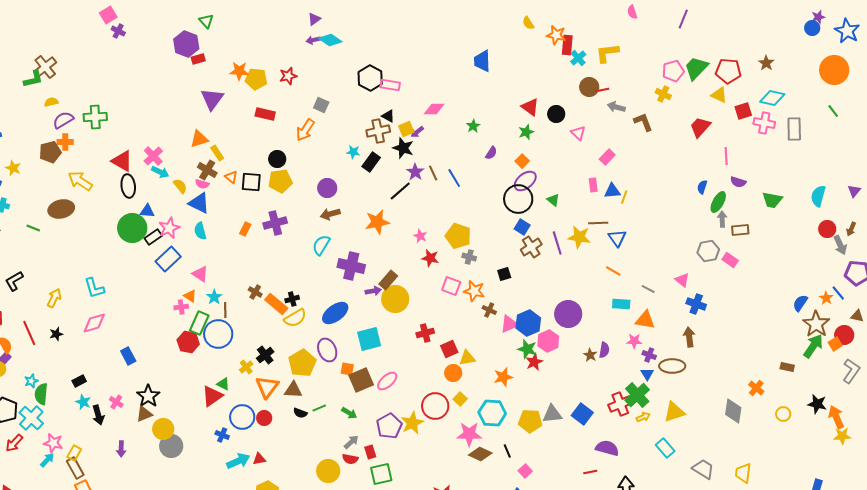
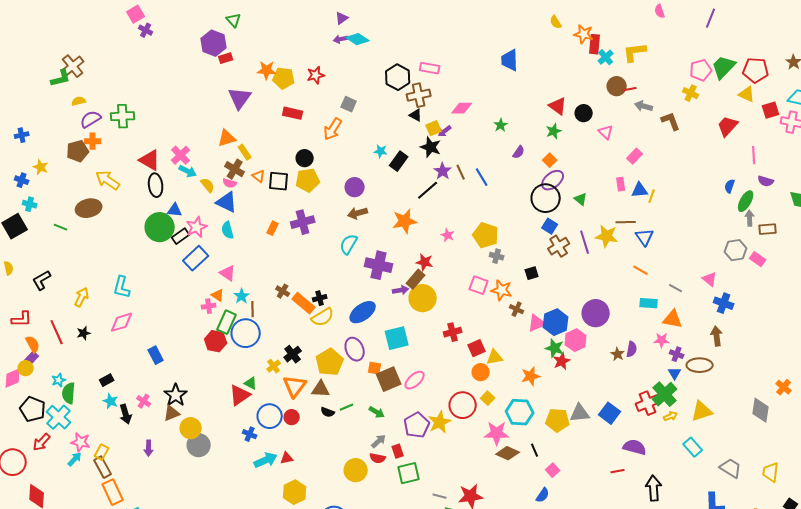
pink rectangle: (390, 85) -> (430, 68), moved
brown cross: (378, 131) -> (419, 95), moved
red star: (430, 258) -> (425, 262), moved
cyan L-shape: (94, 288) -> (122, 287), turned 30

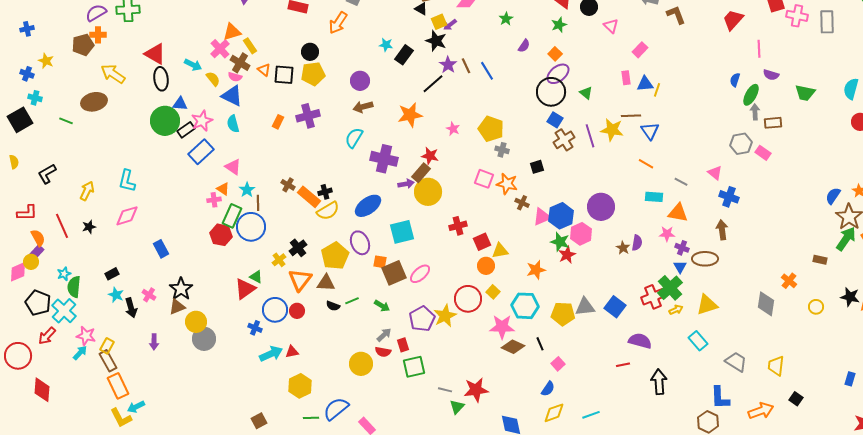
pink cross: (181, 155) -> (220, 49), moved

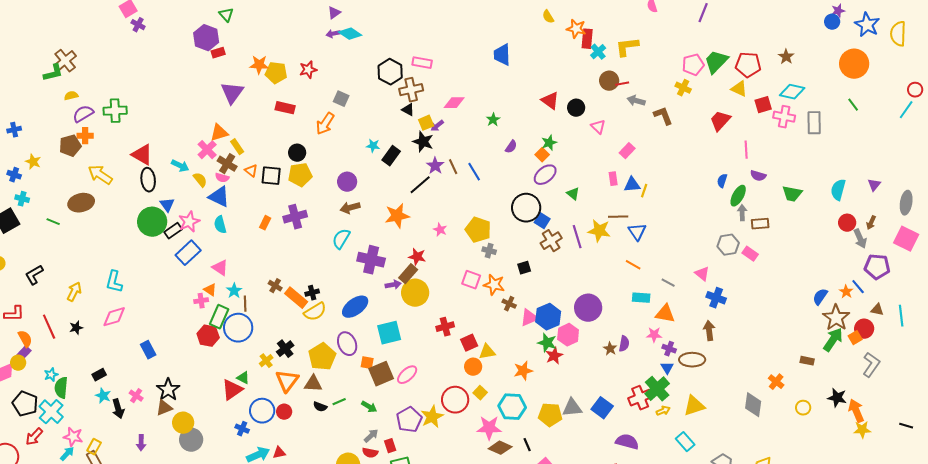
green star: (559, 25) -> (549, 143), moved
black circle: (551, 92) -> (526, 208), moved
blue triangle: (180, 104) -> (167, 205), turned 49

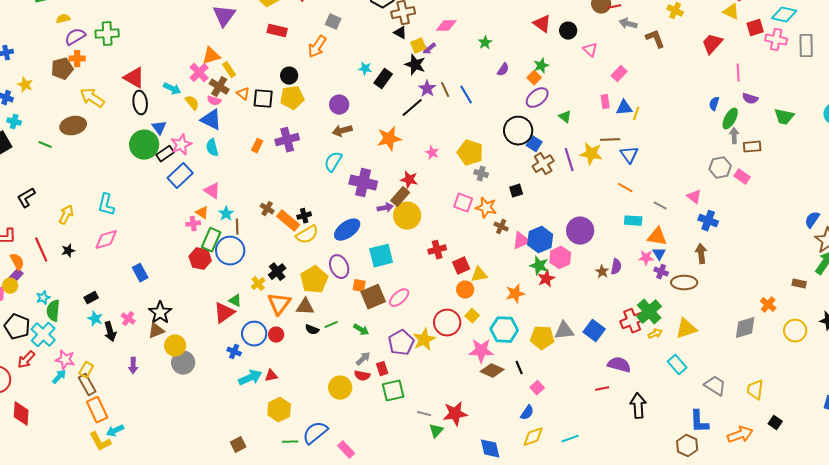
blue triangle: (667, 368) -> (659, 254), moved
gray diamond: (753, 405) -> (745, 328), turned 65
yellow circle: (803, 408) -> (795, 331), size x1.5

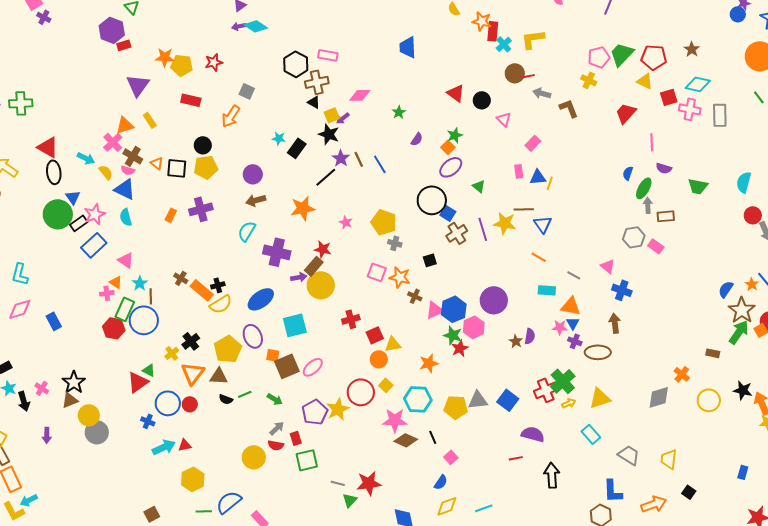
yellow rectangle: (229, 70) -> (150, 120), moved
blue rectangle: (140, 273) -> (54, 321), moved

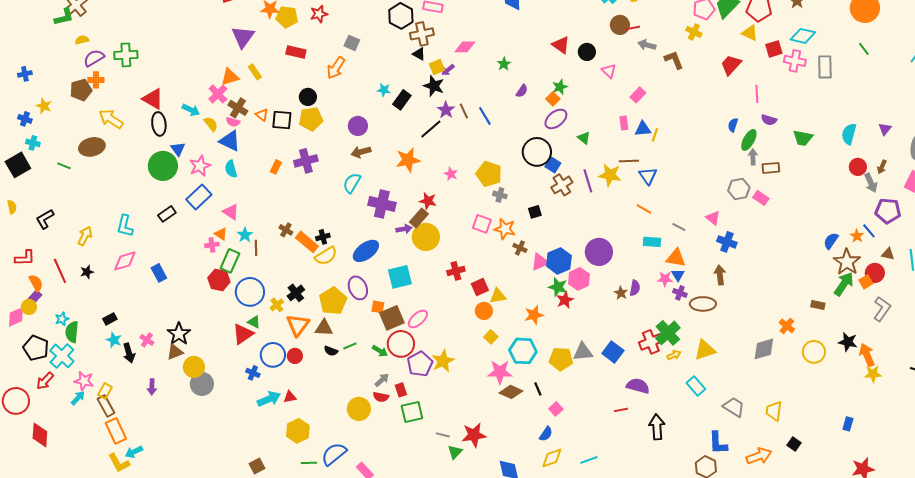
black rectangle: (79, 223) -> (167, 214), moved
blue circle: (144, 320) -> (250, 292), moved
red circle: (361, 392) -> (401, 344), moved

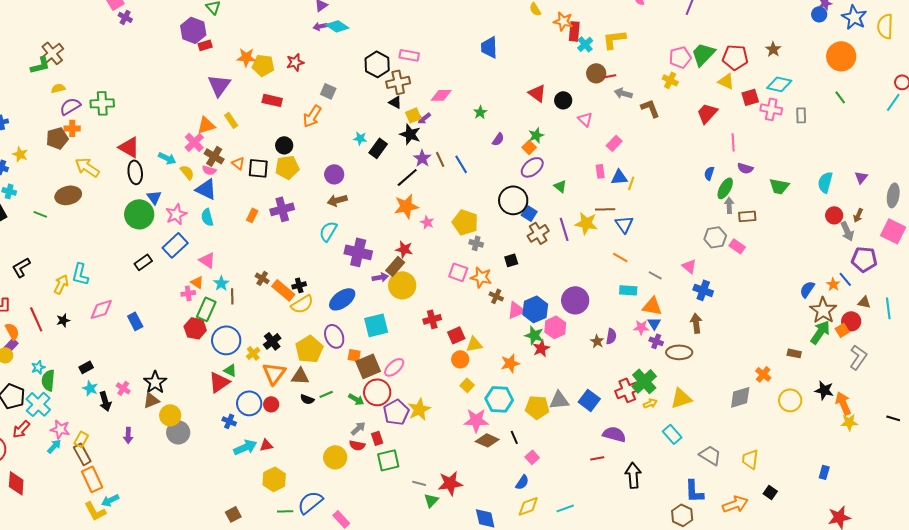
gray rectangle: (825, 67) -> (801, 115), size x0.7
orange star: (408, 160) -> (406, 206), moved
cyan L-shape: (125, 226) -> (80, 274), moved

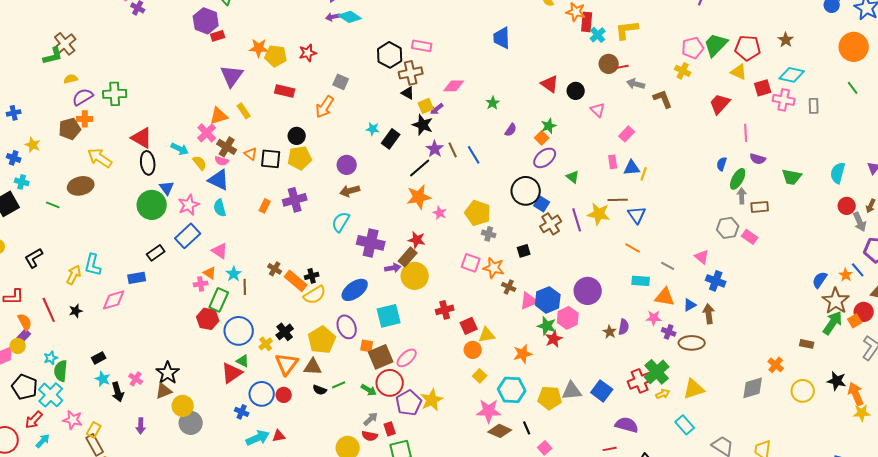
blue rectangle: (135, 321) -> (137, 278), moved, turned -72
blue triangle: (654, 323) -> (690, 305), moved, turned 32
cyan arrow: (54, 446) -> (43, 441), moved

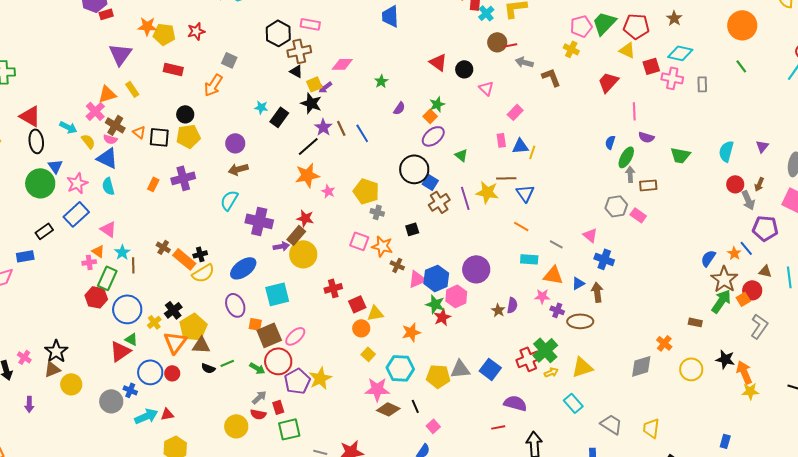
yellow pentagon: (322, 340) -> (193, 327), moved
gray circle: (191, 423) -> (111, 401), moved

